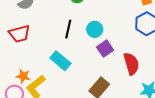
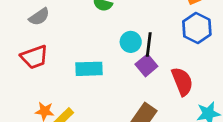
black line: (68, 29) -> (149, 44), moved
cyan rectangle: (60, 61) -> (89, 69), moved, turned -36

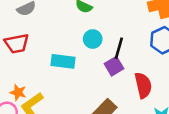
cyan circle: (131, 42) -> (93, 39), moved

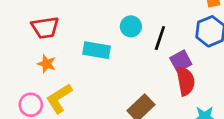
purple square: (114, 66) -> (181, 61), moved
orange star: (18, 92) -> (47, 64), moved

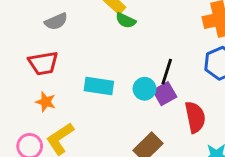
cyan circle: (131, 26) -> (144, 89), moved
purple square: (181, 61) -> (165, 94), moved

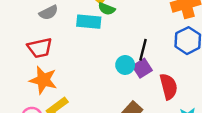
cyan rectangle: (99, 86) -> (89, 22), moved
orange star: (46, 102) -> (43, 80), size x1.6

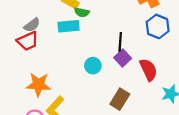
red trapezoid: (40, 48) -> (28, 41), moved
cyan circle: (125, 65) -> (93, 66), moved

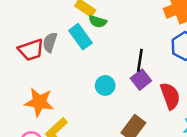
gray semicircle: (32, 25) -> (50, 42), moved, turned 140
cyan rectangle: (68, 26) -> (80, 37), turned 54

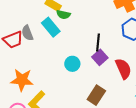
gray semicircle: (50, 42) -> (27, 33), turned -35

